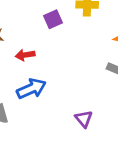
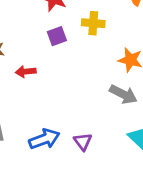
blue arrow: (31, 89) -> (44, 139), moved

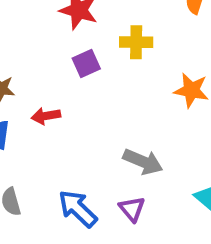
gray arrow: (123, 94) -> (143, 162), moved
blue arrow: (44, 139) -> (78, 209), turned -112

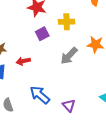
gray arrow: (143, 162) -> (69, 56), moved, turned 114
blue arrow: (78, 209) -> (40, 95), moved

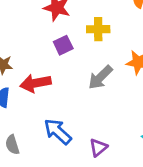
red arrow: (23, 61) -> (36, 83), size x1.5
purple triangle: (69, 105) -> (98, 147), turned 32

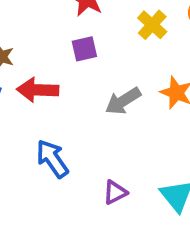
yellow cross: (98, 29) -> (152, 25), moved, turned 30
purple triangle: (98, 147) -> (115, 192), moved

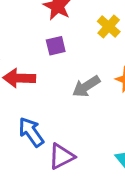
purple triangle: (115, 192) -> (61, 156), moved, size x1.4

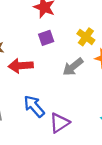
yellow cross: (109, 26) -> (86, 37), moved

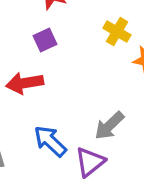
purple square: (46, 38) -> (45, 40), moved
gray arrow: (73, 67) -> (109, 126), moved

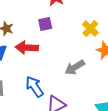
gray arrow: (109, 126) -> (75, 67), moved

